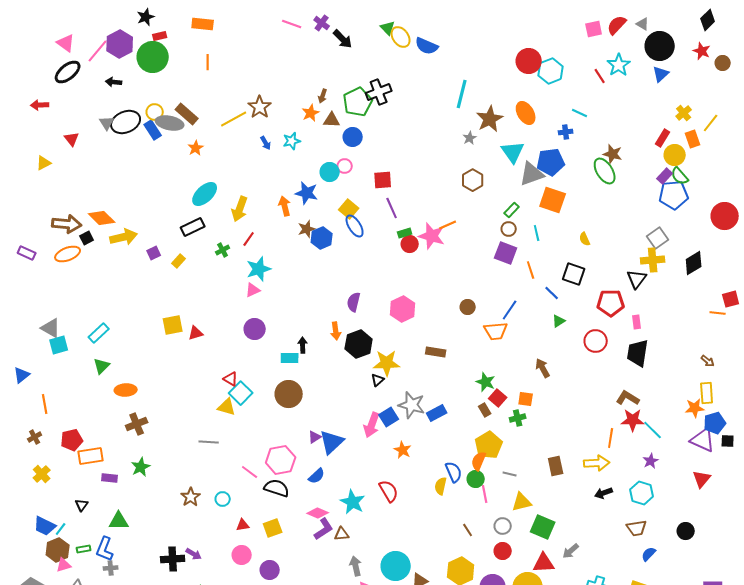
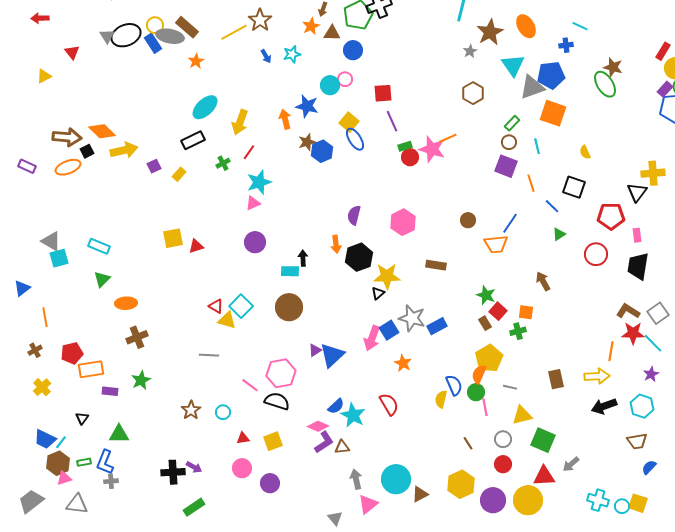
gray square: (658, 238) -> (658, 313), moved
cyan rectangle: (99, 333) -> (99, 246), turned 65
red triangle: (231, 379) -> (216, 306), moved
blue semicircle: (317, 476) -> (336, 406), moved
black arrow: (604, 493) -> (604, 406), size x1.4

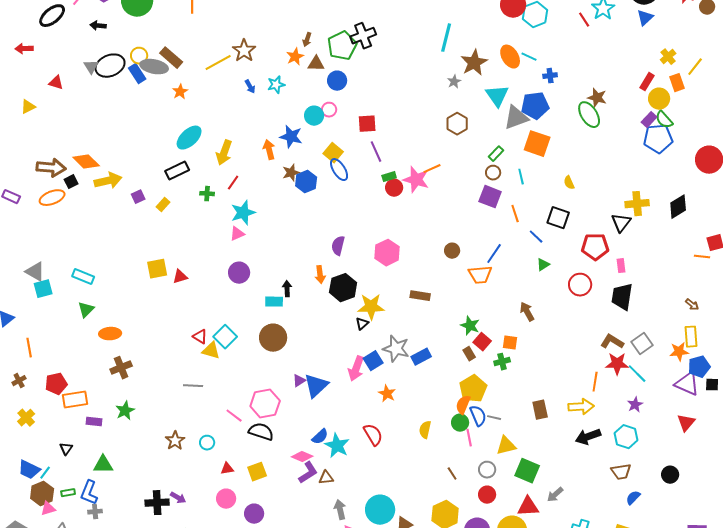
cyan line: (580, 26) -> (529, 57), moved
red triangle: (72, 52) -> (56, 83), turned -35
green cross: (223, 163) -> (207, 194), turned 32
blue semicircle: (454, 385) -> (478, 416), moved

